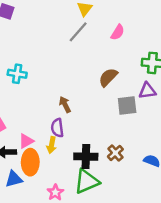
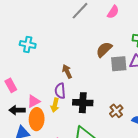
gray square: (127, 105) -> (119, 64), moved
brown cross: (115, 153) -> (116, 111), moved
black cross: (86, 157) -> (83, 103), moved

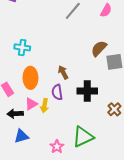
black cross: (83, 103) -> (87, 91), moved
yellow arrow: (55, 105) -> (44, 106), moved
orange ellipse: (37, 119) -> (30, 78), moved

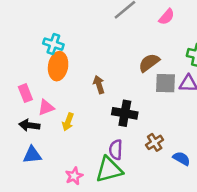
orange ellipse: (30, 78) -> (58, 66), moved
purple semicircle: (57, 92) -> (116, 150), moved
pink triangle: (31, 104) -> (46, 107), moved

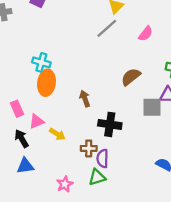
gray square: (165, 83) -> (152, 107), moved
yellow arrow: (68, 122) -> (57, 134), turned -77
black arrow: (29, 125) -> (22, 139), turned 54
brown cross: (155, 142) -> (89, 148), moved, turned 35
green triangle: (109, 170) -> (97, 177), size x0.7

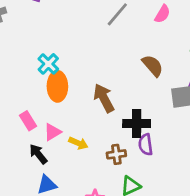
cyan cross: (41, 62) -> (48, 64), turned 36
brown semicircle: (131, 77) -> (153, 66), turned 96
brown arrow: (85, 99) -> (104, 98), size x1.5
purple semicircle: (102, 158) -> (146, 145), moved

